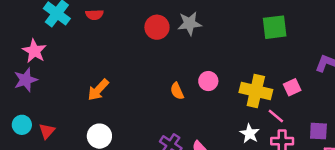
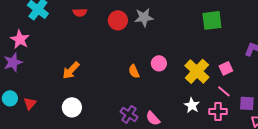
red semicircle: (94, 15) -> (80, 12), moved
yellow cross: (256, 91) -> (197, 71), turned 30
pink line: (276, 116) -> (224, 91), moved

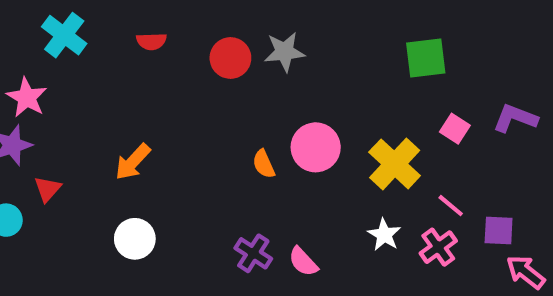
pink circle: (159, 63) -> (316, 147), size x1.5
pink square: (226, 68) -> (455, 129), moved, turned -32
red triangle: (30, 103) -> (48, 189), moved
pink cross: (218, 111) -> (438, 247), turned -36

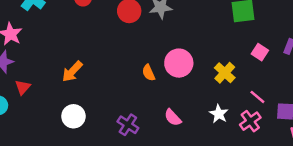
yellow cross: (395, 164) -> (225, 73), size x0.7
purple cross: (253, 253) -> (128, 125), moved
pink semicircle: (303, 262) -> (173, 118), moved

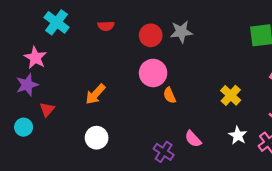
pink circle: (179, 63) -> (153, 73), moved
yellow cross: (225, 73) -> (231, 95), moved
purple cross: (128, 125) -> (164, 152), moved

